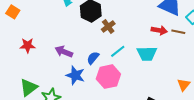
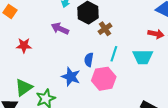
cyan line: (118, 51) -> (114, 54), turned -35
purple arrow: (64, 52) -> (60, 29), moved
blue semicircle: (93, 58) -> (89, 60), turned -32

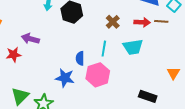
purple arrow: (60, 29) -> (30, 39), moved
brown cross: (105, 29) -> (113, 22), moved

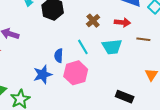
brown line: (161, 21) -> (143, 39), moved
cyan line: (104, 49) -> (83, 47), turned -42
blue star: (65, 78) -> (43, 74), turned -30

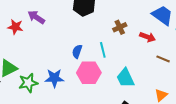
cyan trapezoid: (112, 47) -> (125, 78), moved, turned 55
blue star: (43, 74) -> (54, 78), moved

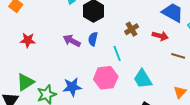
purple arrow: (36, 17) -> (72, 41), moved
blue semicircle: (77, 52) -> (93, 39), moved

